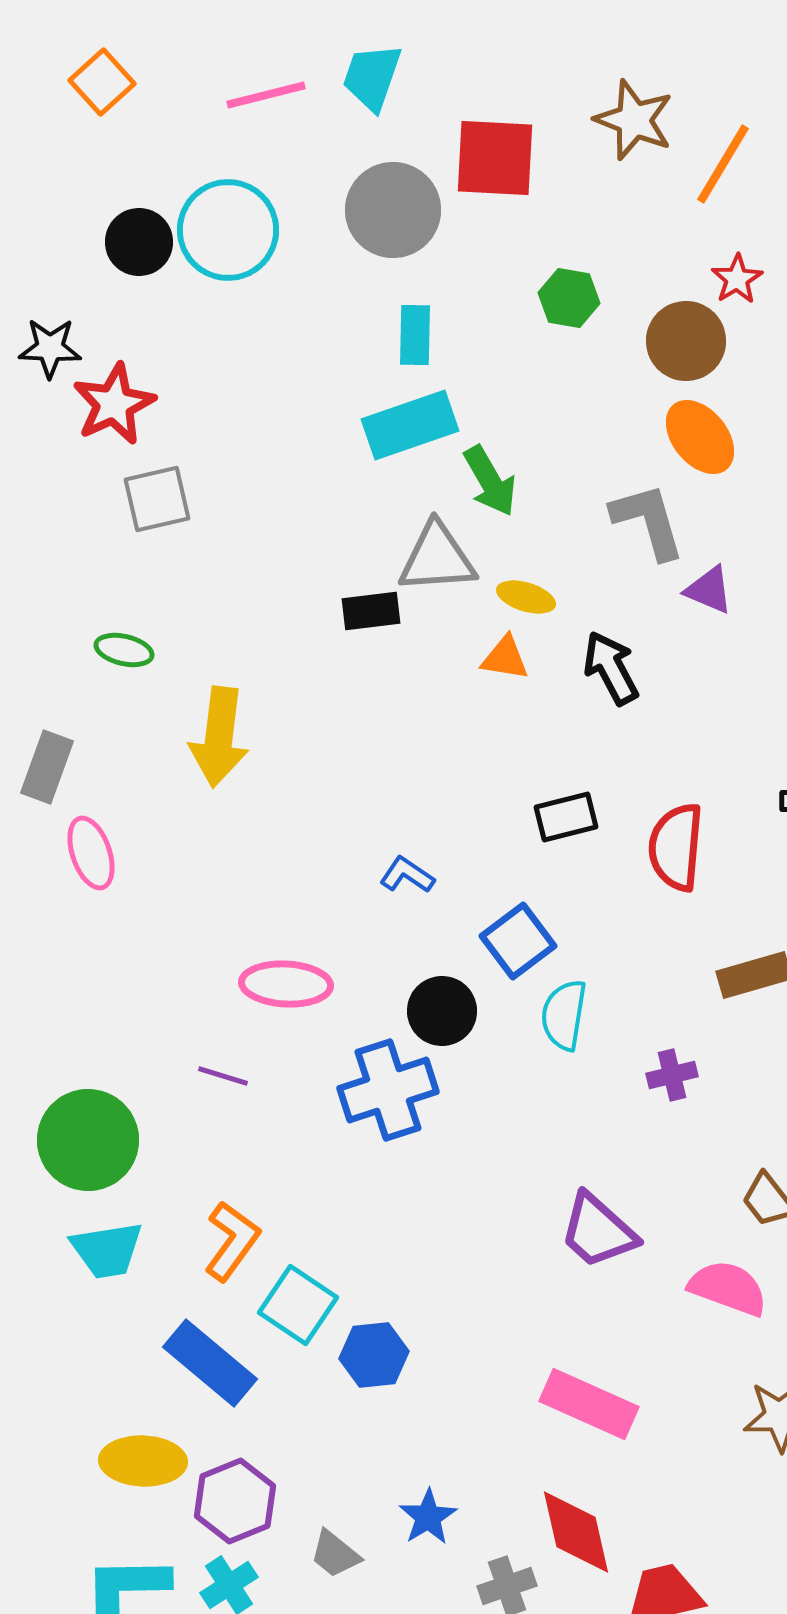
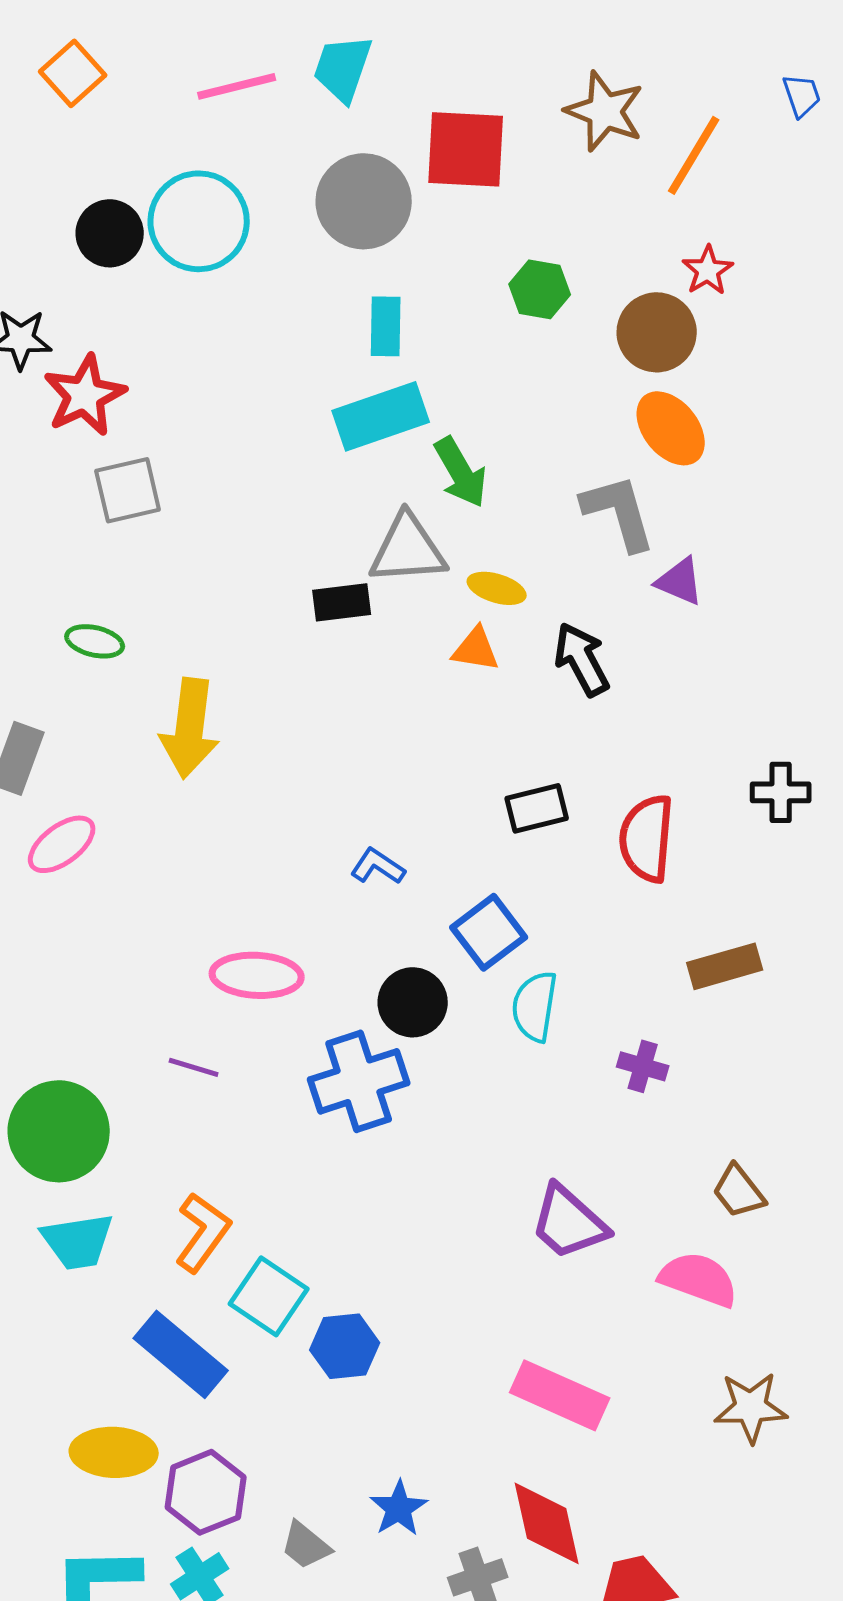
pink ellipse: (91, 853) -> (62, 844), turned 72
purple cross: (672, 1075) -> (643, 1066), turned 30

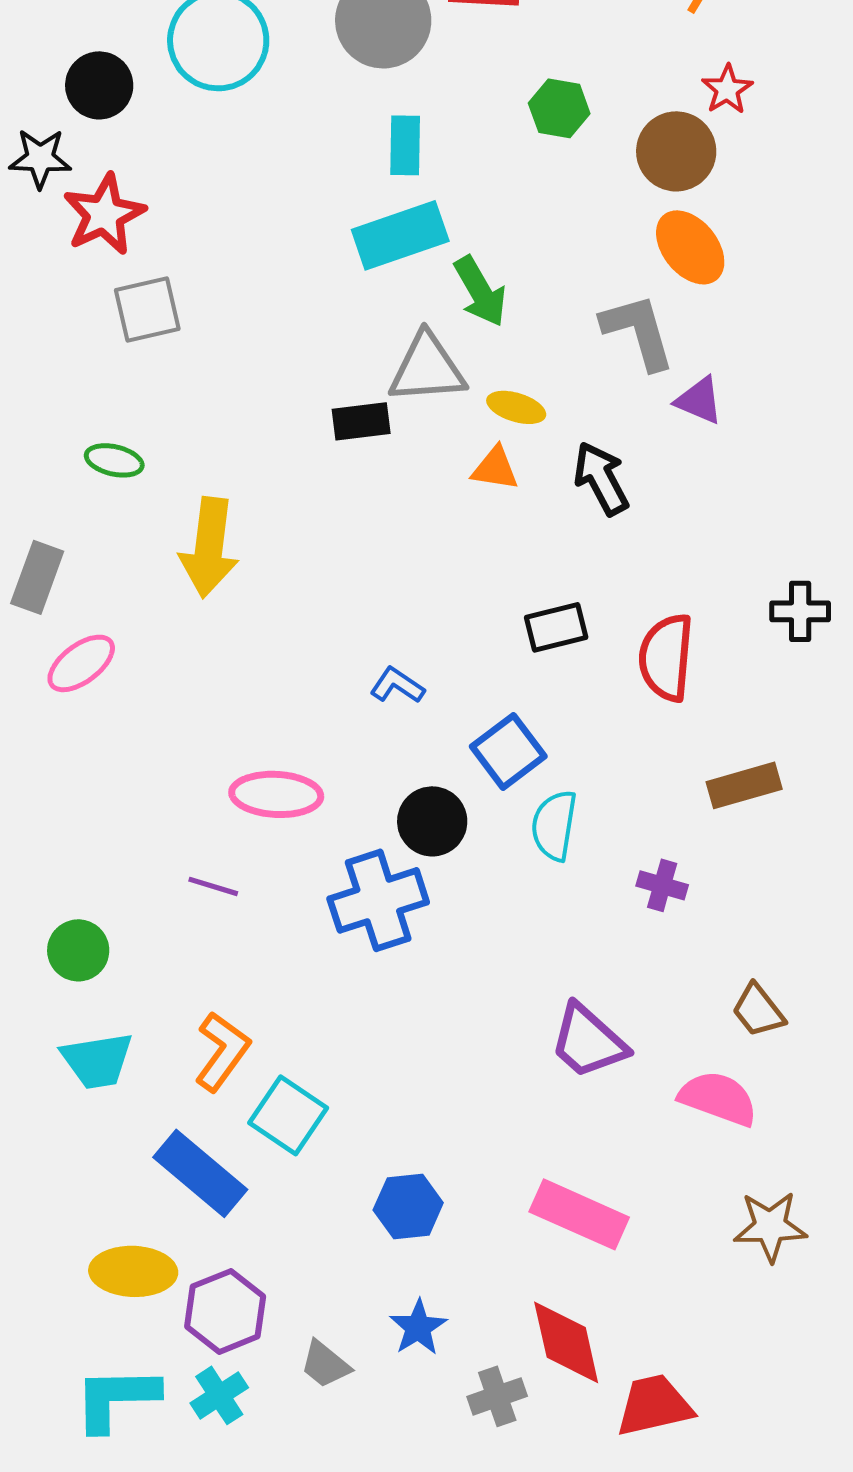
black circle: (110, 233) -> (99, 85), moved
green circle: (59, 1131) -> (78, 950), size x0.6
blue hexagon: (345, 1346) -> (408, 1206), moved

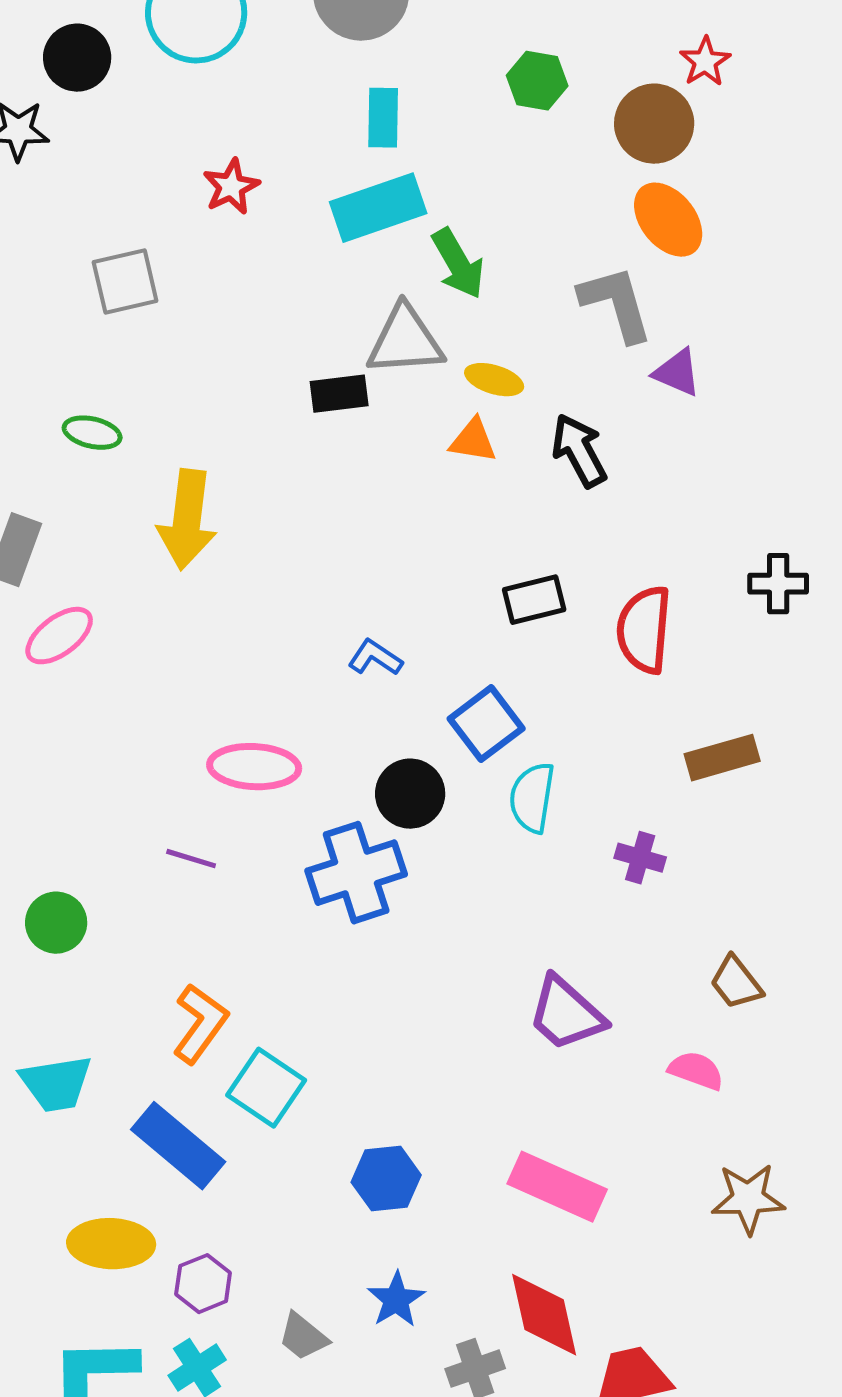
red star: (104, 214) -> (231, 187), moved, size x0.7
cyan trapezoid: (97, 1060) -> (56, 1084), moved
pink semicircle: (718, 1098) -> (696, 1071), size x0.7
purple hexagon: (225, 1311) -> (203, 1284), size x0.7

